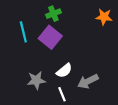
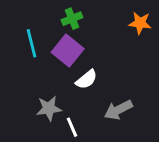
white semicircle: (64, 71) -> (86, 79), moved
white line: (62, 94) -> (72, 127), moved

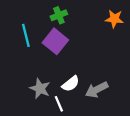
white semicircle: (86, 79) -> (71, 84), moved
gray star: (49, 108) -> (40, 88), turned 30

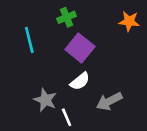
purple square: (55, 41) -> (80, 48), moved
white semicircle: (71, 84) -> (80, 81), moved

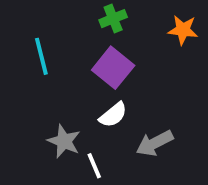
green cross: (67, 17) -> (113, 19), moved

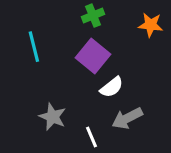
white semicircle: (113, 115) -> (112, 87), moved
white line: (94, 166) -> (91, 137), moved

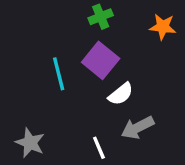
cyan line: (34, 47) -> (59, 74), moved
gray star: (53, 117) -> (30, 143), moved

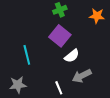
cyan line: (59, 74) -> (27, 55), moved
gray star: (30, 143) -> (18, 85), turned -30

